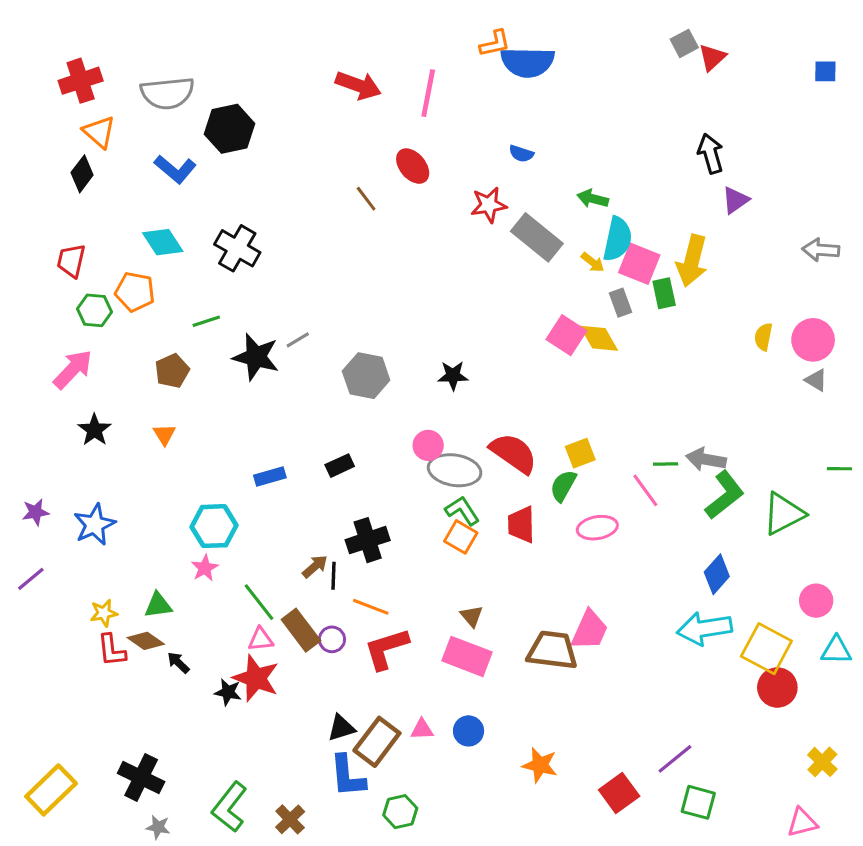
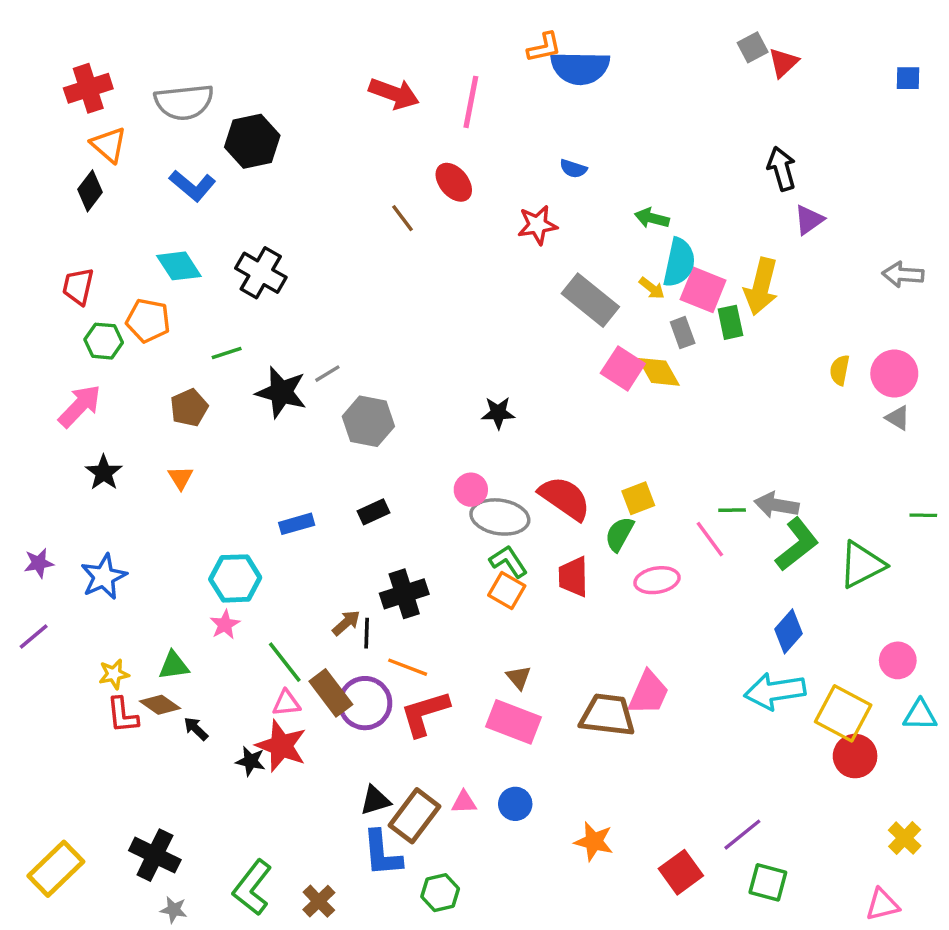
gray rectangle: (537, 237) -> (590, 300), moved
gray hexagon: (366, 376) -> (368, 421), moved
purple circle: (332, 639) -> (365, 703), size x1.8

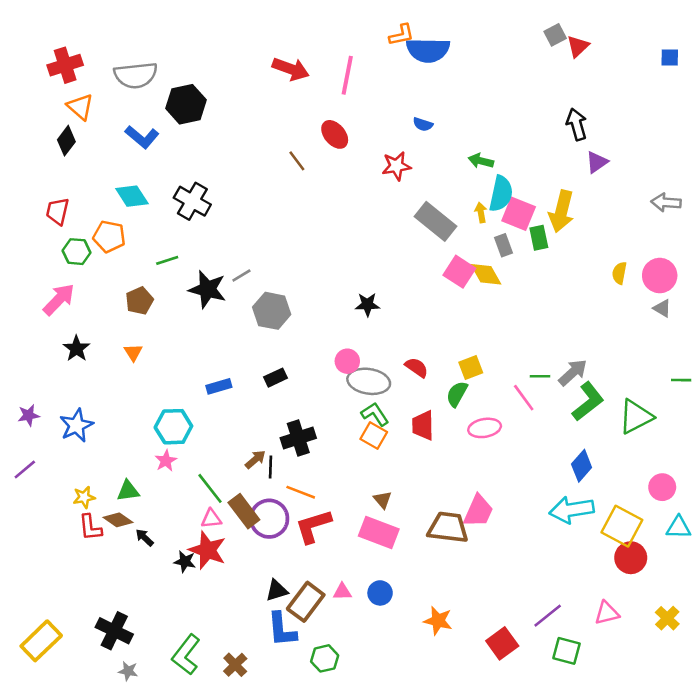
yellow arrow: (652, 288) -> (481, 213), turned -138
red semicircle: (565, 498) -> (417, 367), size x0.6
gray arrow: (777, 505) -> (573, 373), turned 128
pink triangle: (882, 905) -> (607, 613), moved

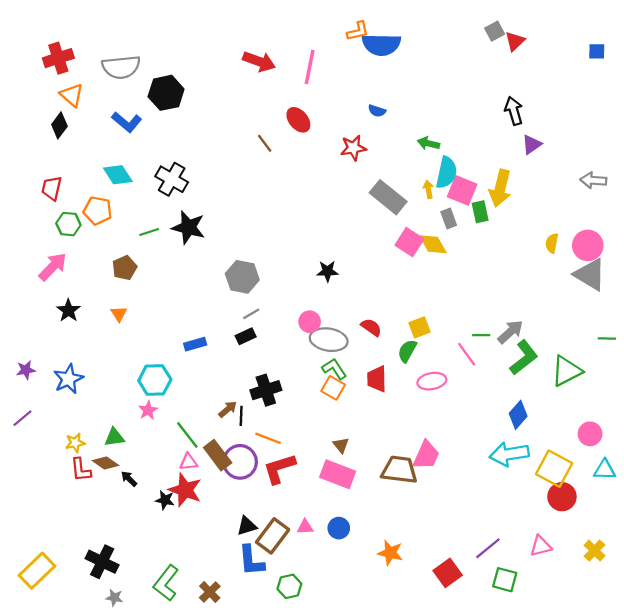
gray line: (241, 276) -> (251, 314), moved
black star: (207, 289) -> (188, 227), moved
gray triangle: (662, 308) -> (590, 275), size x2.0

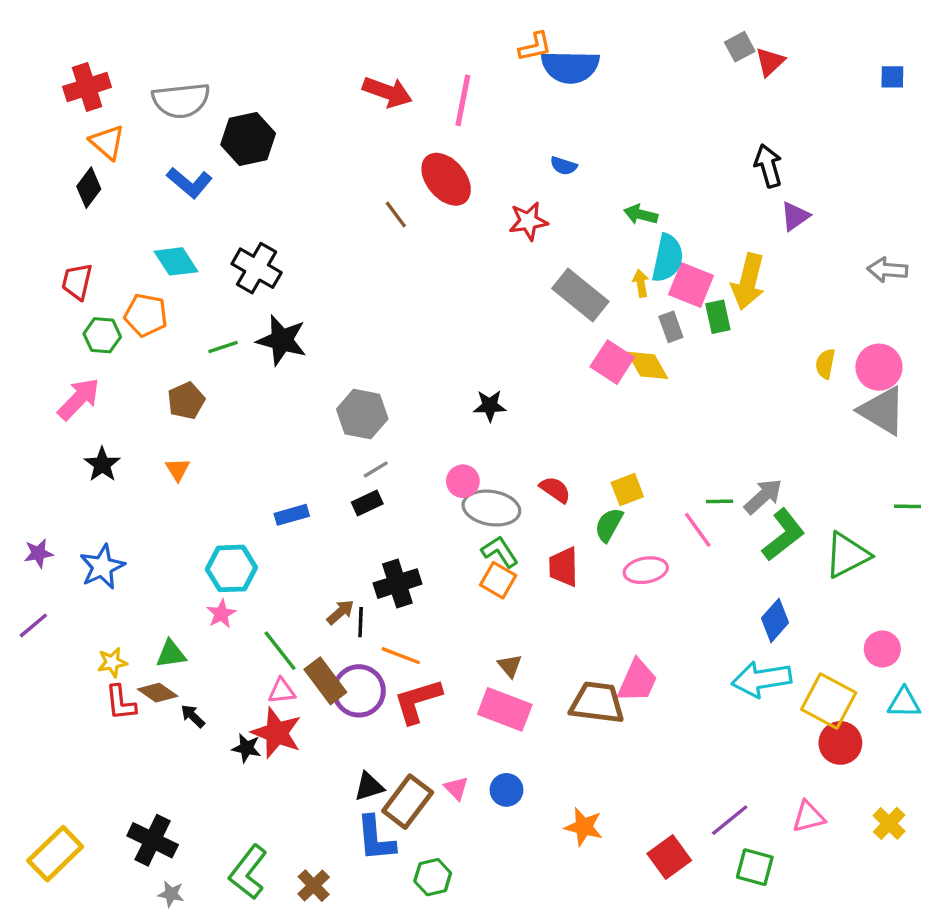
red ellipse: (298, 120) -> (446, 179), size x1.4
pink triangle: (305, 527) -> (456, 788), turned 48

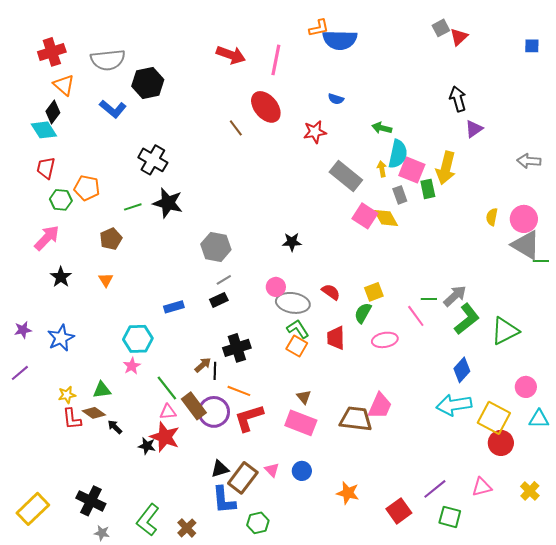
cyan diamond: (176, 261) -> (44, 130), moved
green line: (907, 506) -> (541, 261), moved

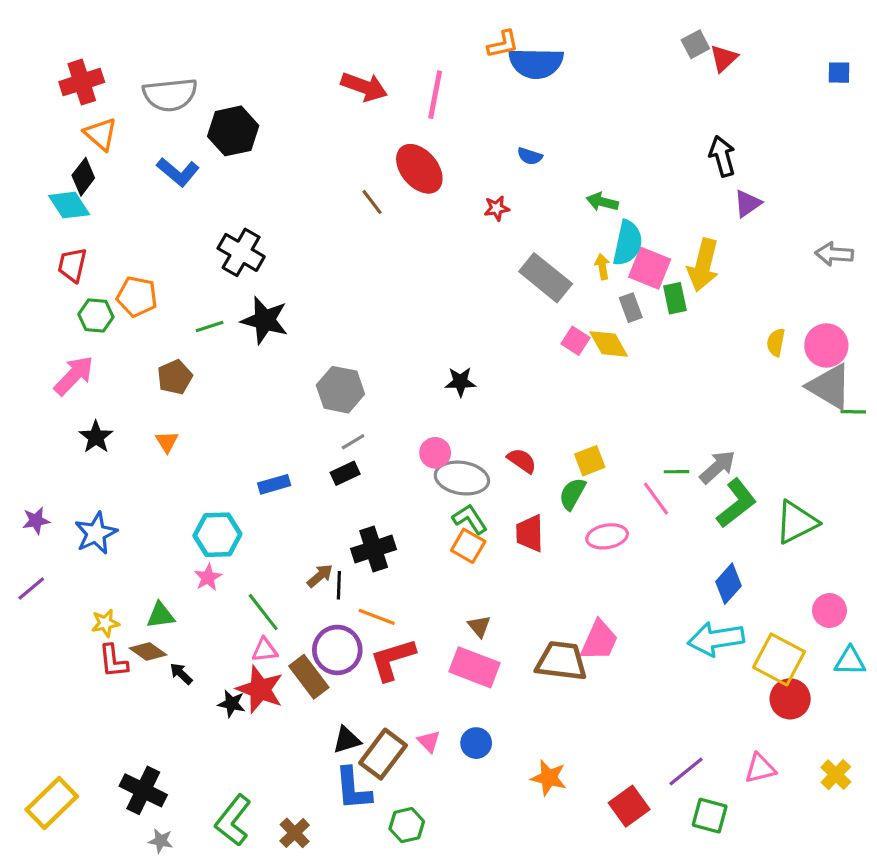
red star: (315, 132) -> (497, 208), size x0.7
pink square: (365, 216) -> (576, 341), size x0.7
brown rectangle: (194, 406) -> (309, 677), moved

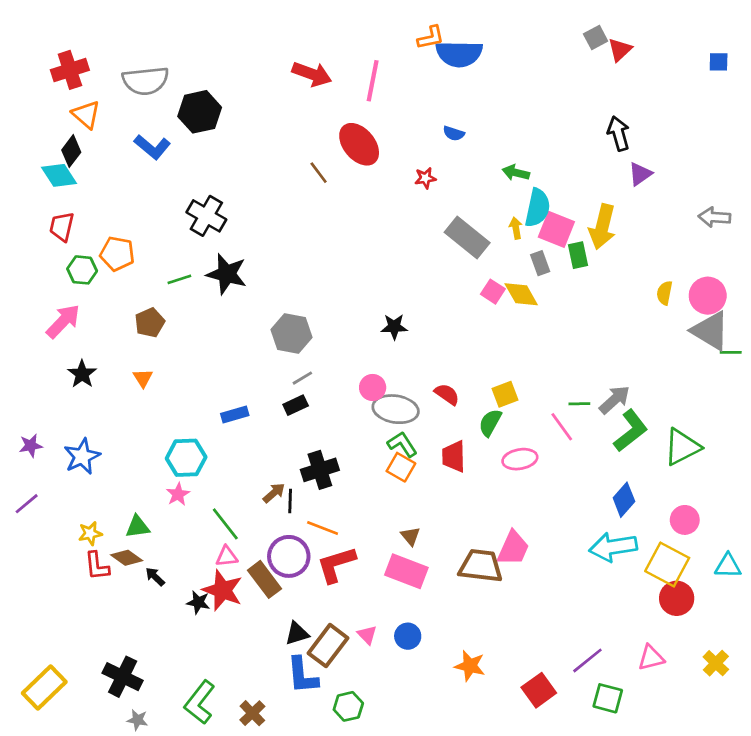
pink circle: (830, 611) -> (685, 520), moved

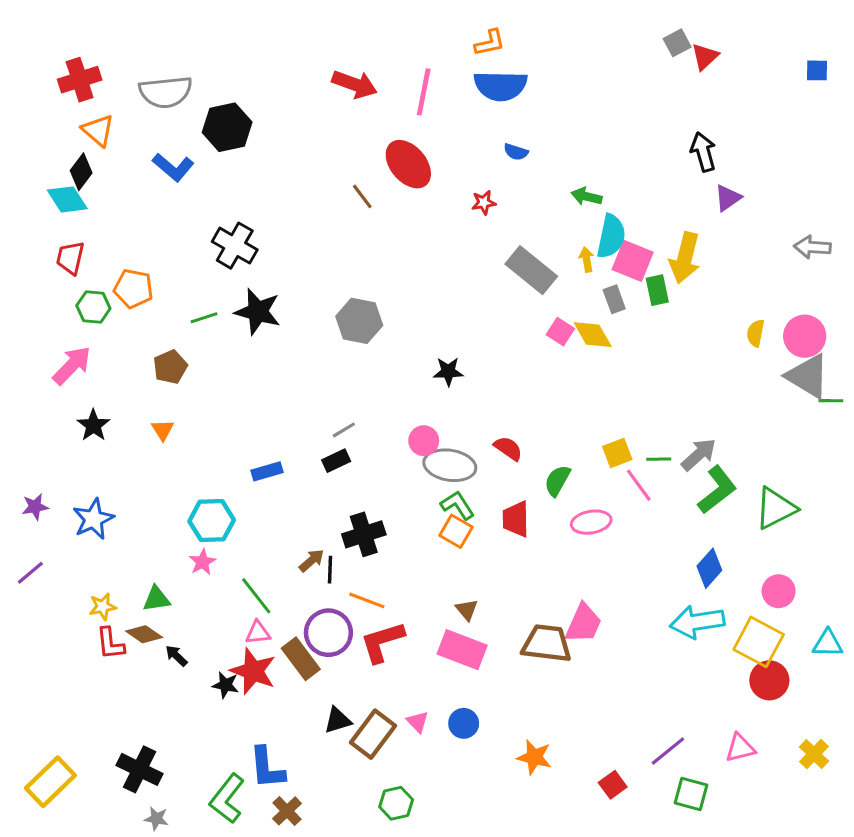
blue semicircle: (459, 54) -> (501, 86), moved
gray hexagon: (292, 333) -> (359, 321), moved
yellow square: (505, 394) -> (617, 453), moved
blue L-shape: (302, 675) -> (267, 768), moved
red square: (539, 690) -> (613, 785), size x0.7

